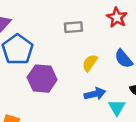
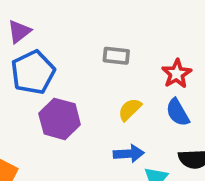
red star: (117, 17) -> (177, 74), moved

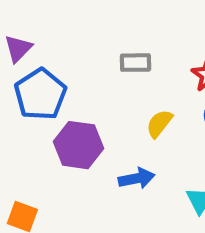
blue arrow: (129, 154) -> (137, 178), moved

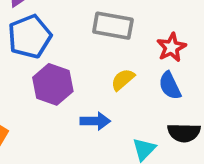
gray rectangle: (136, 63) -> (113, 26), size x1.5

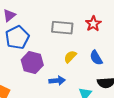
red star: (171, 47) -> (93, 24), moved

